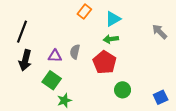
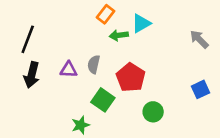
green arrow: (111, 39) -> (119, 35), moved
green square: (52, 80) -> (103, 100), moved
blue square: (161, 97) -> (201, 89), moved

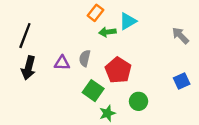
green star: (80, 125) -> (107, 113), moved

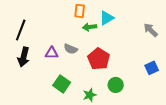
orange rectangle: (95, 13) -> (80, 11), turned -32
gray semicircle: (85, 58) -> (71, 49), turned -80
green square: (93, 91) -> (62, 84), moved

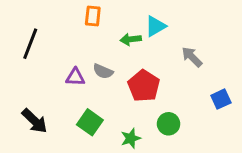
orange rectangle: (80, 11) -> (93, 16), moved
gray arrow: (151, 30) -> (192, 57), moved
black arrow: (24, 57) -> (35, 121), moved, turned -60

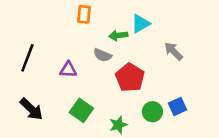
black line: (30, 44) -> (27, 58), moved
gray semicircle: (103, 71) -> (102, 55), moved
blue square: (221, 99) -> (177, 106), moved

